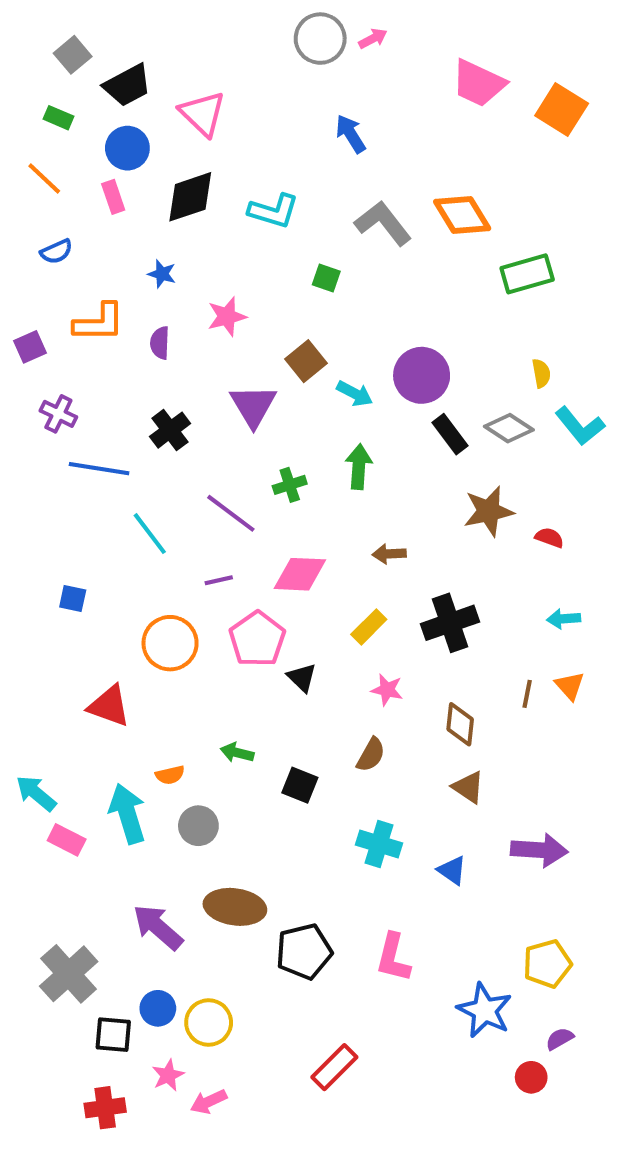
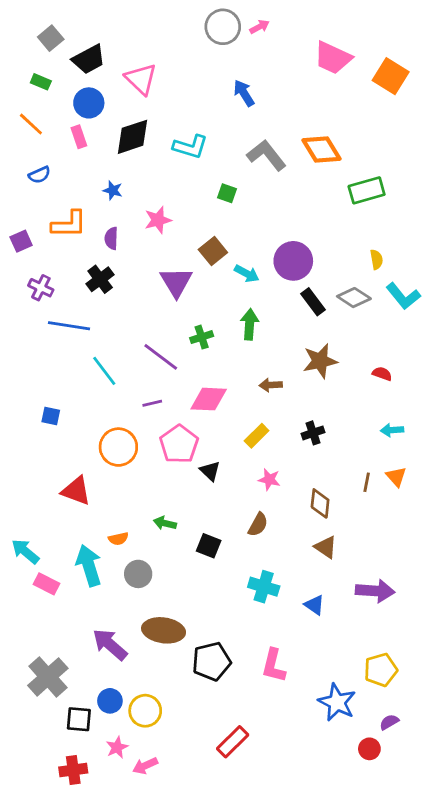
black cross: (170, 430) -> (100, 279), moved
brown star: (489, 511) -> (320, 361), moved
black cross: (450, 623) -> (313, 433), size x0.6

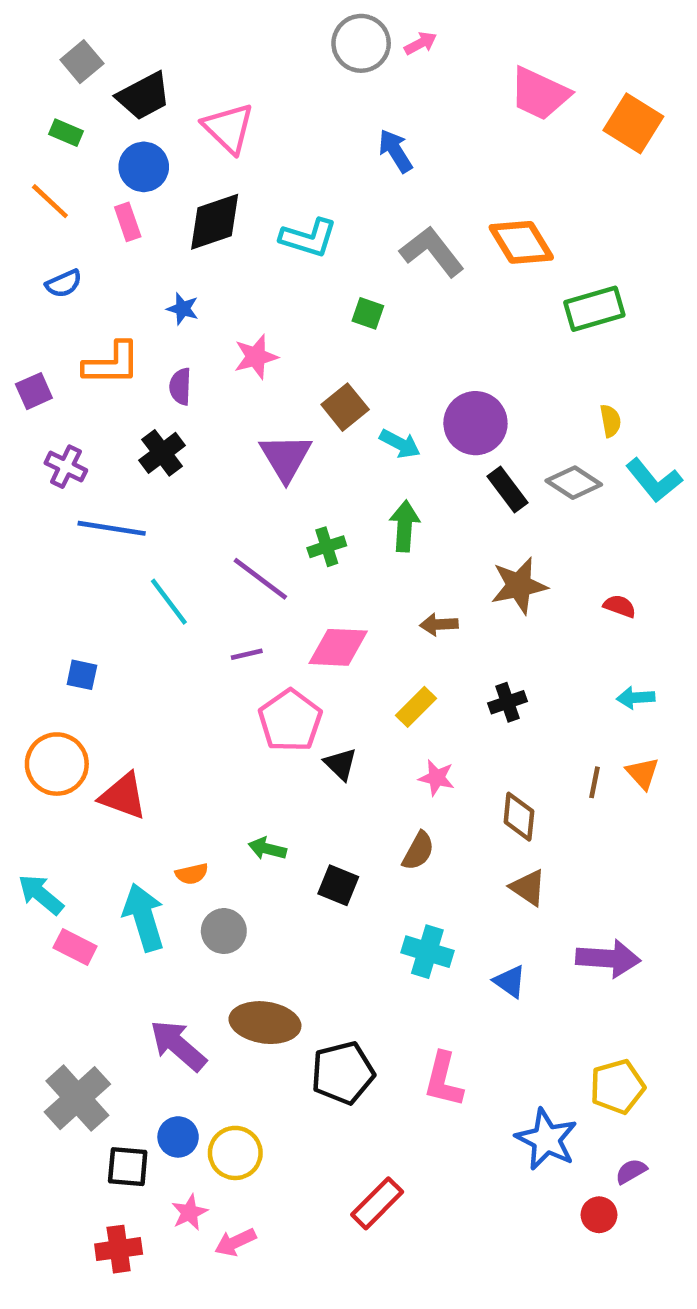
orange circle: (118, 447) -> (57, 764), moved

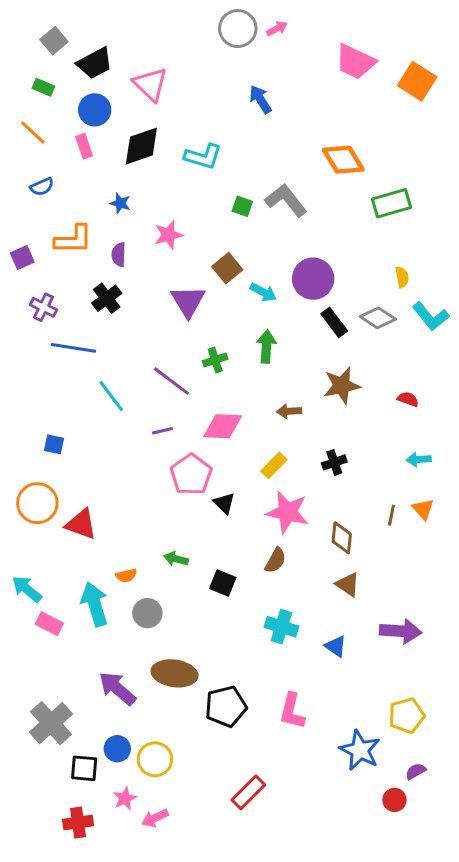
gray L-shape: (432, 252) -> (286, 200), moved
pink star: (437, 778) -> (288, 512), size x1.8

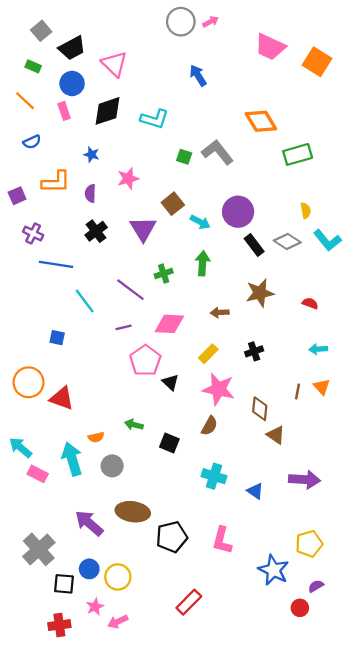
black cross: (107, 298) -> (96, 231), moved
blue square: (54, 444) -> (57, 338), moved
brown triangle: (348, 584) -> (276, 435), moved

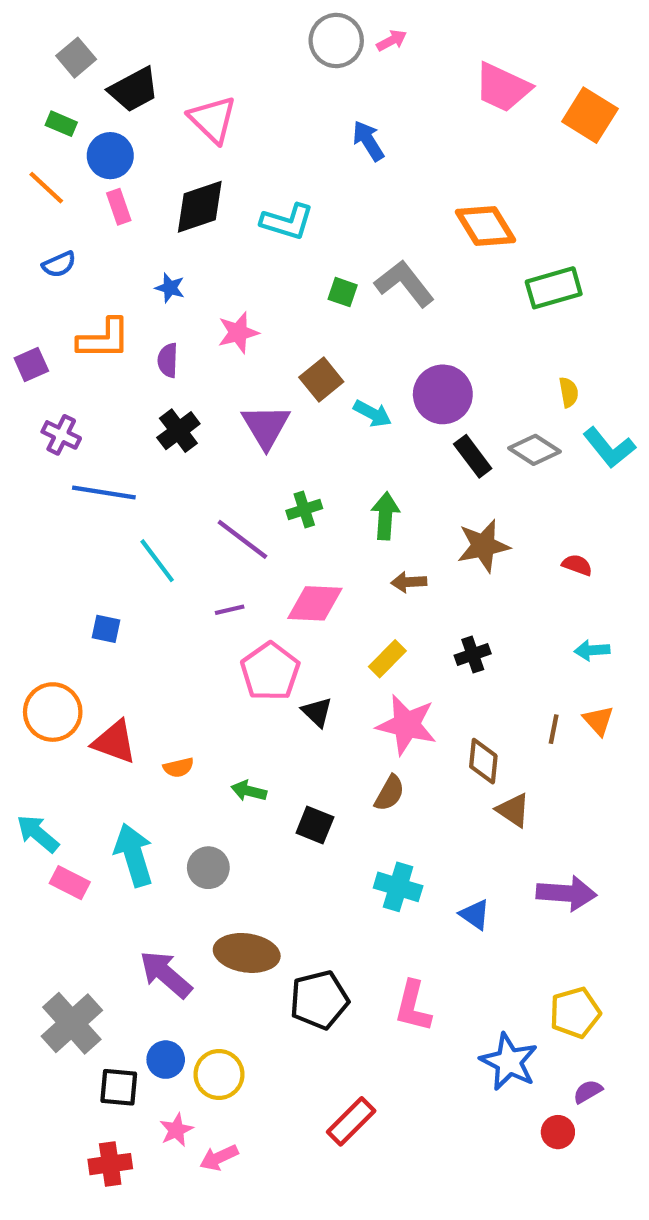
blue circle: (72, 83) -> (110, 156), moved
green arrow: (203, 263) -> (385, 516), moved
orange semicircle: (96, 437) -> (178, 767), moved

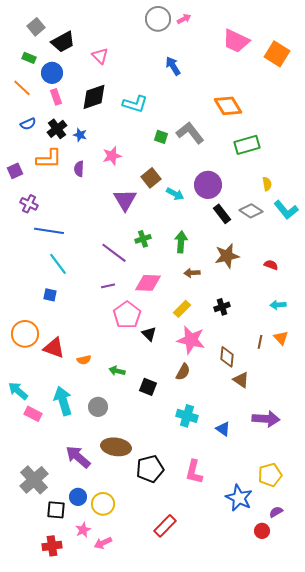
pink triangle: (213, 119) -> (100, 56), size x0.7
green rectangle: (554, 288) -> (247, 145), moved
black cross: (178, 431) -> (57, 129), moved
cyan line: (157, 561) -> (58, 264), moved

